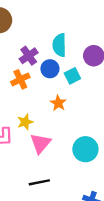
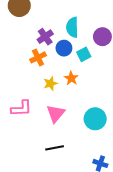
yellow star: (25, 122) -> (50, 83), moved

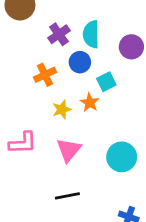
purple cross: (45, 37) -> (59, 34), moved
cyan square: (84, 54) -> (106, 82), moved

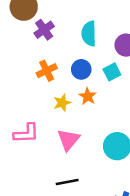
purple cross: (59, 34) -> (44, 30), moved
blue circle: (80, 62) -> (81, 69), moved
cyan square: (106, 82) -> (112, 72), moved

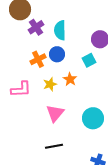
cyan semicircle: (89, 34) -> (60, 30), moved
blue circle: (81, 69) -> (57, 54), moved
pink L-shape: (26, 133) -> (21, 89), moved

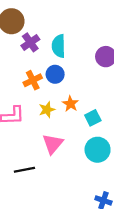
cyan square: (89, 60) -> (93, 118), moved
black line: (54, 146) -> (24, 170), moved

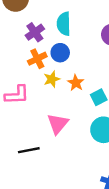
purple cross: (30, 42) -> (35, 32), moved
yellow star: (47, 110) -> (52, 79), moved

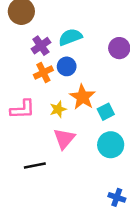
cyan semicircle: (64, 24) -> (70, 37), turned 70
yellow star: (52, 79) -> (58, 109), moved
orange star: (76, 83) -> (83, 97), size x1.5

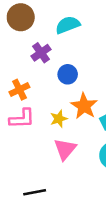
cyan semicircle: (70, 37) -> (68, 25), moved
orange cross: (43, 73) -> (19, 90), moved
black line: (35, 166) -> (35, 192), moved

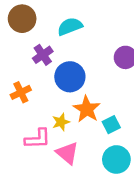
blue circle: (68, 74) -> (70, 77), size x1.5
pink L-shape: (22, 119) -> (38, 139), moved
pink triangle: (65, 149) -> (67, 153), turned -30

